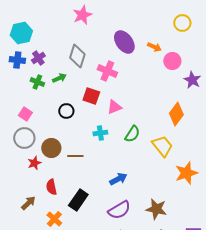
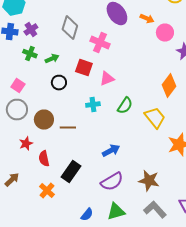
green arrow: (59, 78) -> (52, 59), moved
red star: (34, 163) -> (26, 144), moved
brown arrow: (28, 203) -> (12, 180), moved

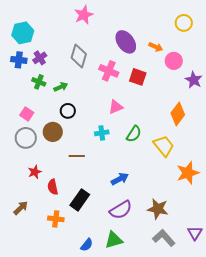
red square: (84, 68) -> (138, 77), moved
brown circle: (44, 120) -> (53, 132), moved
orange cross: (47, 191) -> (56, 219), turned -35
green triangle: (116, 212) -> (114, 240), moved
blue semicircle: (87, 215) -> (87, 245), moved

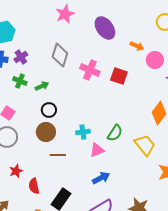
purple ellipse: (126, 42) -> (105, 28), moved
pink triangle: (116, 107) -> (97, 150), moved
brown circle: (53, 132) -> (46, 132), moved

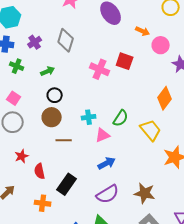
purple cross: (21, 57) -> (35, 42), moved
pink cross: (90, 70) -> (100, 69), moved
green cross: (20, 81) -> (17, 66), moved

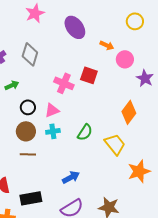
black circle: (55, 95) -> (28, 107), moved
brown circle: (52, 117) -> (26, 131), moved
pink triangle: (103, 135) -> (52, 110), moved
black rectangle: (67, 184) -> (31, 198), turned 45

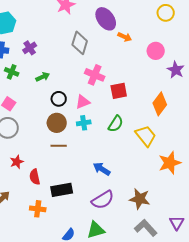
orange arrow: (107, 45) -> (125, 37), moved
gray diamond: (30, 54) -> (80, 43), moved
red square: (89, 75) -> (119, 91), moved, turned -30
blue arrow: (71, 177) -> (102, 169), turned -120

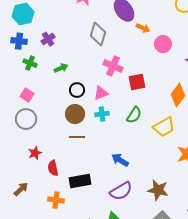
pink circle: (156, 51) -> (163, 44), moved
yellow trapezoid: (146, 136) -> (164, 127), turned 100

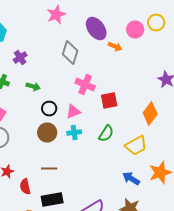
pink circle: (163, 44) -> (135, 30), moved
green arrow: (61, 68) -> (33, 87), turned 40
brown line: (77, 137) -> (49, 169), moved
blue arrow: (120, 160) -> (131, 179), moved

